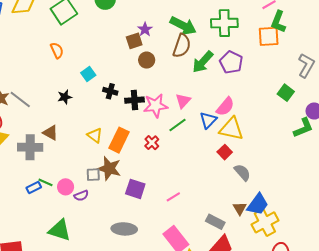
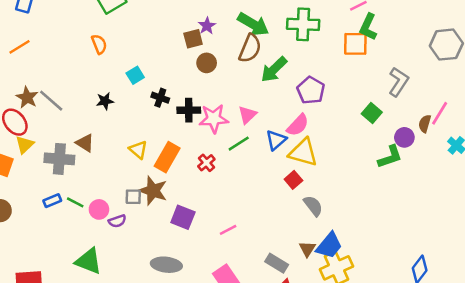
purple pentagon: (231, 62) -> (311, 90), moved
blue rectangle: (34, 187) -> (52, 201), moved

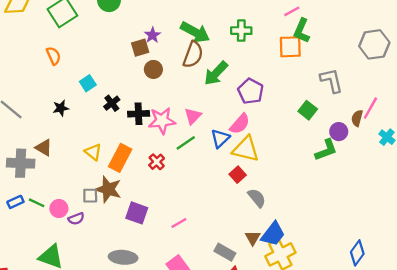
green cross: (303, 24) -> (241, 31), size x0.7
gray L-shape: (399, 82) -> (331, 80), turned -44
black cross: (160, 98) -> (112, 103), turned 35

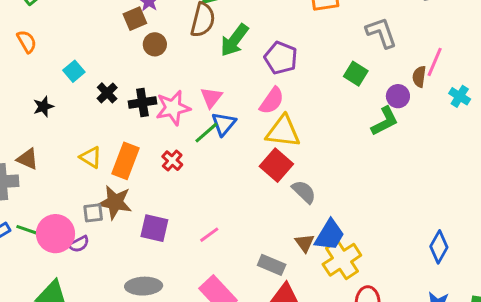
blue triangle: (220, 138) -> (224, 124), moved
red square: (238, 175) -> (276, 165), size x1.5
pink circle: (59, 209) -> (55, 234), size x1.6

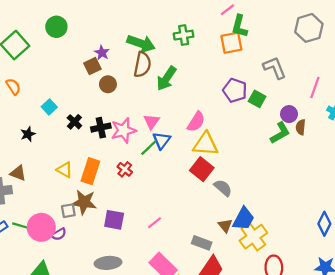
purple pentagon: (281, 58) -> (235, 90), moved
brown semicircle: (419, 77) -> (301, 127), moved

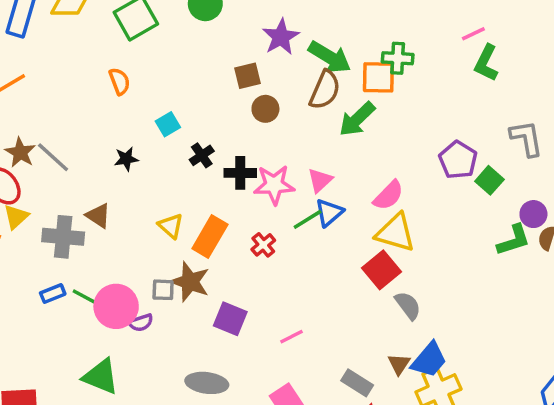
orange square: (231, 43) -> (378, 77), moved
purple star: (102, 53) -> (281, 37), moved, size x1.5

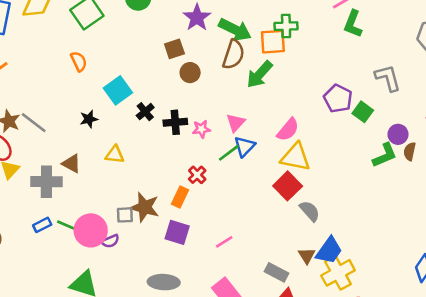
cyan square: (168, 124) -> (118, 90), size x1.5
pink star: (274, 185) -> (201, 129), size x0.6
yellow triangle: (171, 226) -> (115, 155), moved, turned -30
orange rectangle: (210, 236) -> (180, 197), moved, size x0.7

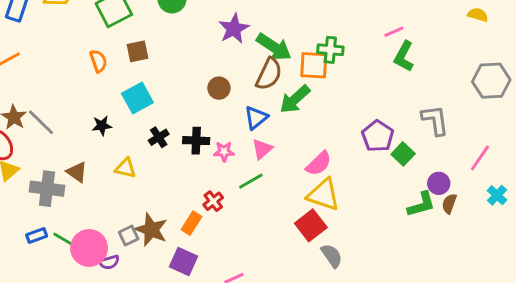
brown square: (174, 49) -> (138, 51), moved
black cross: (145, 112) -> (159, 137), moved
blue triangle: (245, 146) -> (256, 118), moved
gray square: (125, 215) -> (129, 236), turned -30

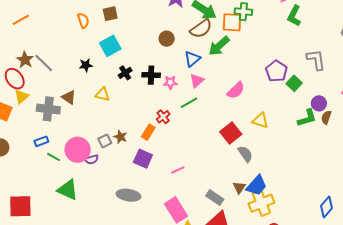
brown semicircle: (269, 74) -> (201, 29), turned 30
yellow triangle: (323, 195) -> (260, 120), moved, size x0.7
brown star: (151, 230) -> (120, 137), size x0.6
green line: (62, 239) -> (54, 157), moved

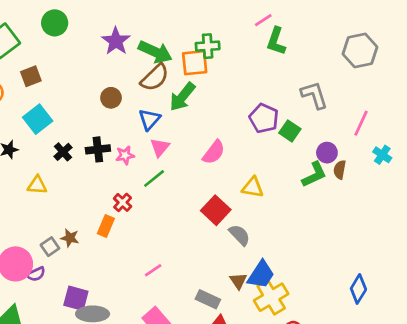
purple square: (143, 159) -> (76, 298), moved

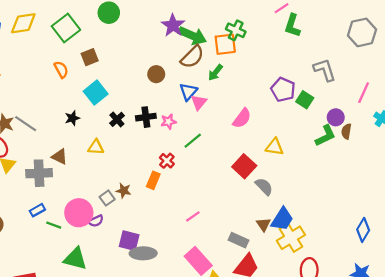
purple star: (116, 41) -> (173, 25), moved
green cross: (208, 46) -> (236, 30), turned 30
green arrow: (182, 97) -> (215, 73), size x0.7
pink triangle: (160, 147) -> (199, 102), moved

